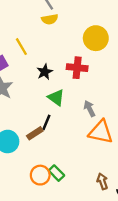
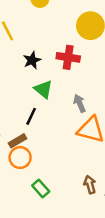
brown rectangle: (35, 133) -> (17, 141), moved
green rectangle: (56, 173) -> (41, 188), moved
orange circle: (40, 175) -> (20, 158), moved

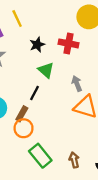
brown rectangle: (17, 141) -> (22, 114), turned -32
brown arrow: (90, 185) -> (74, 160), moved
green rectangle: (41, 188) -> (40, 156), size x1.5

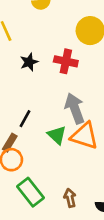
green triangle: (46, 70) -> (57, 135), moved
gray arrow: (77, 84) -> (75, 108), size x1.6

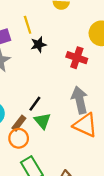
black star: (29, 62) -> (38, 45), moved
green triangle: (57, 135) -> (43, 121), moved

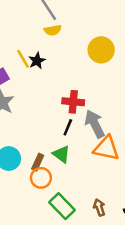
black star: (38, 45) -> (37, 61), moved
red cross: (77, 58) -> (73, 102), moved
black line: (35, 104) -> (68, 127), moved

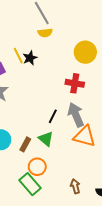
red cross: (73, 102) -> (75, 83), moved
orange circle: (41, 178) -> (37, 167), moved
green rectangle: (62, 206) -> (30, 184), moved

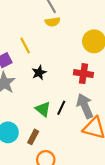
black star: (30, 58) -> (39, 73), moved
green triangle: (46, 139) -> (43, 109), moved

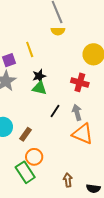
gray arrow: (85, 106) -> (77, 112), size x0.7
green triangle: (43, 109) -> (39, 88), moved, turned -35

